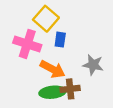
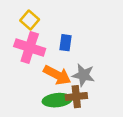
yellow square: (46, 19) -> (30, 20), moved, size x0.7
gray star: (93, 65) -> (83, 75), moved

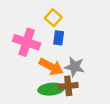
yellow square: (30, 20) -> (53, 18), moved

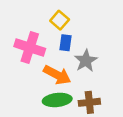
gray star: (75, 67) -> (86, 61), moved, turned 30
brown cross: (68, 86) -> (89, 102), moved

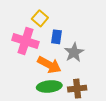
yellow square: (60, 20) -> (40, 18), moved

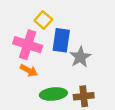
blue rectangle: (56, 37) -> (61, 40), size x1.5
orange arrow: (49, 65) -> (29, 70), moved, size x0.7

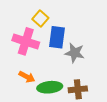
gray star: (80, 57) -> (75, 53), turned -30
orange arrow: (29, 70) -> (27, 77), moved

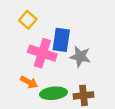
yellow square: (40, 19) -> (28, 20), moved
pink cross: (26, 41) -> (42, 53), moved

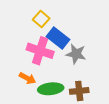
yellow square: (28, 20) -> (41, 19), moved
blue rectangle: (61, 40) -> (58, 38), turned -60

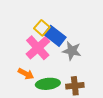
yellow square: (41, 19) -> (42, 28), moved
pink cross: (40, 51) -> (38, 48), turned 30

